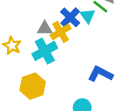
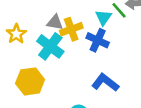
blue cross: (70, 17) -> (98, 40), moved, turned -30
cyan cross: (45, 51) -> (50, 46), turned -35

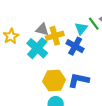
yellow hexagon: (30, 81) -> (54, 81), moved
blue L-shape: (105, 83) -> (79, 80), turned -30

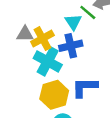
blue cross: (75, 46) -> (71, 46), turned -30
cyan cross: (37, 48) -> (48, 61), moved

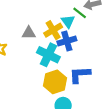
yellow cross: (42, 39) -> (53, 30), moved

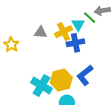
cyan cross: (48, 55) -> (41, 86), moved
blue L-shape: (80, 75) -> (85, 75), turned -40

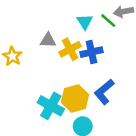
cyan triangle: (78, 25) -> (85, 22), moved
yellow cross: (64, 32) -> (70, 49), moved

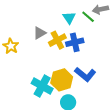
gray triangle: (48, 40) -> (40, 33), turned -32
blue L-shape: (104, 92) -> (85, 74), turned -100

